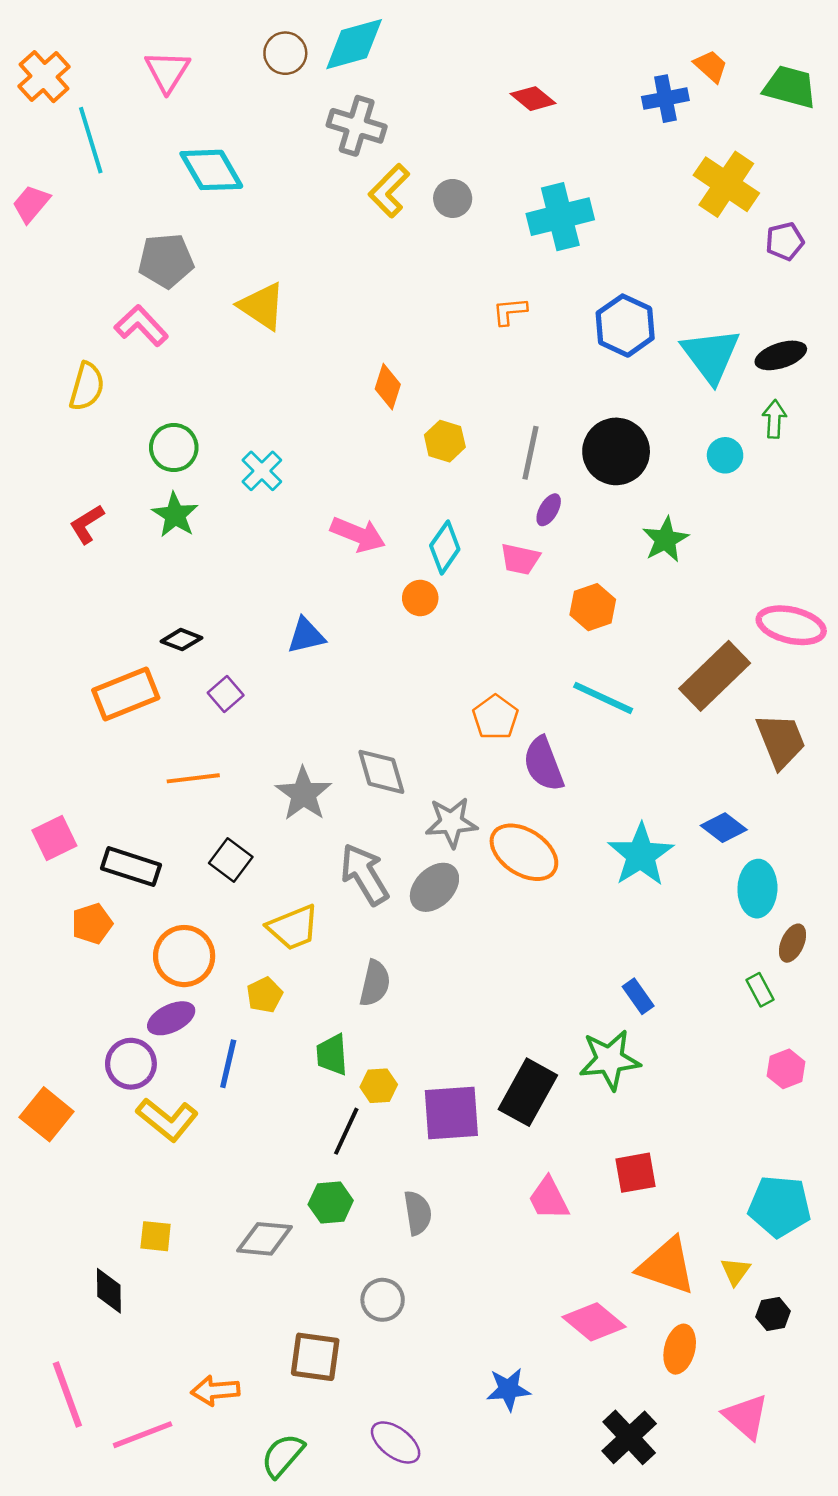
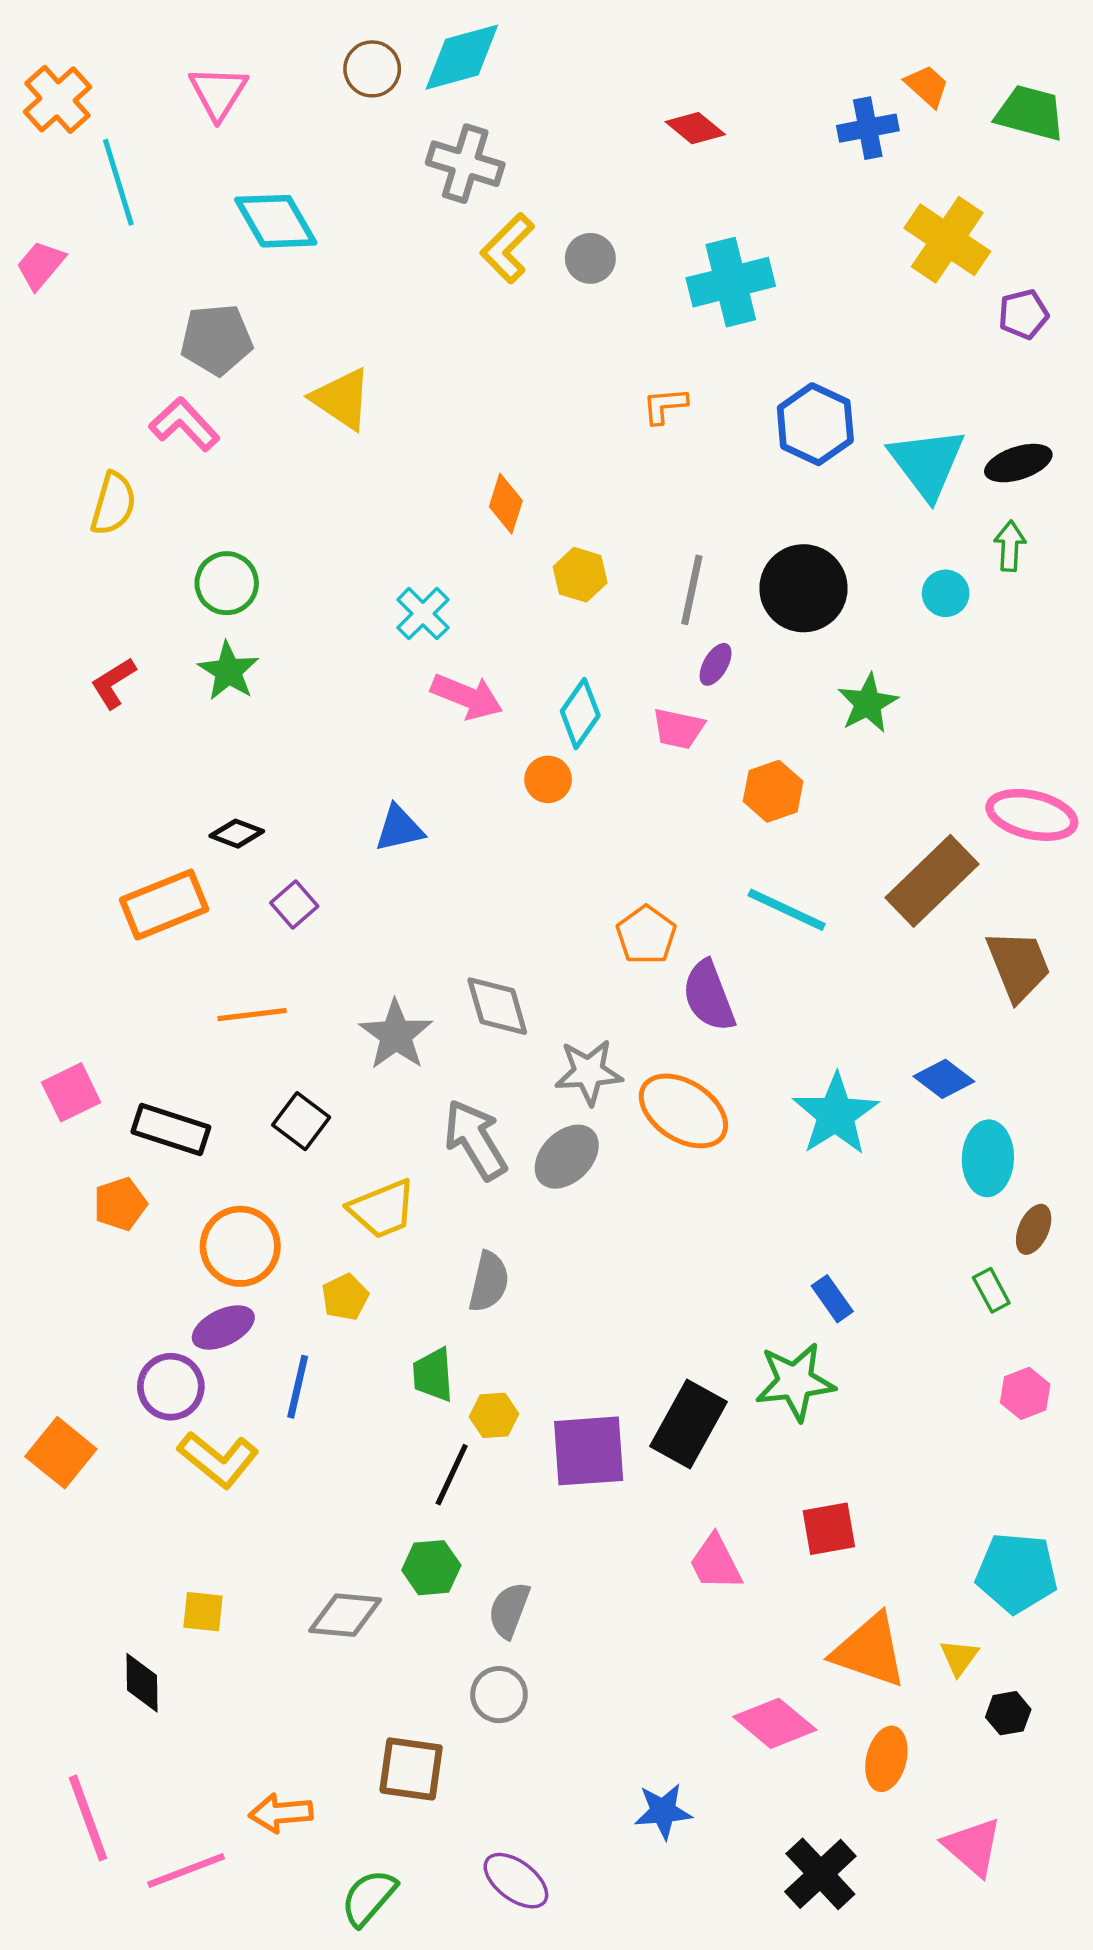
cyan cross: (262, 471) -> (423, 614), moved
gray semicircle: (418, 1213) -> (509, 1610), moved, turned -150

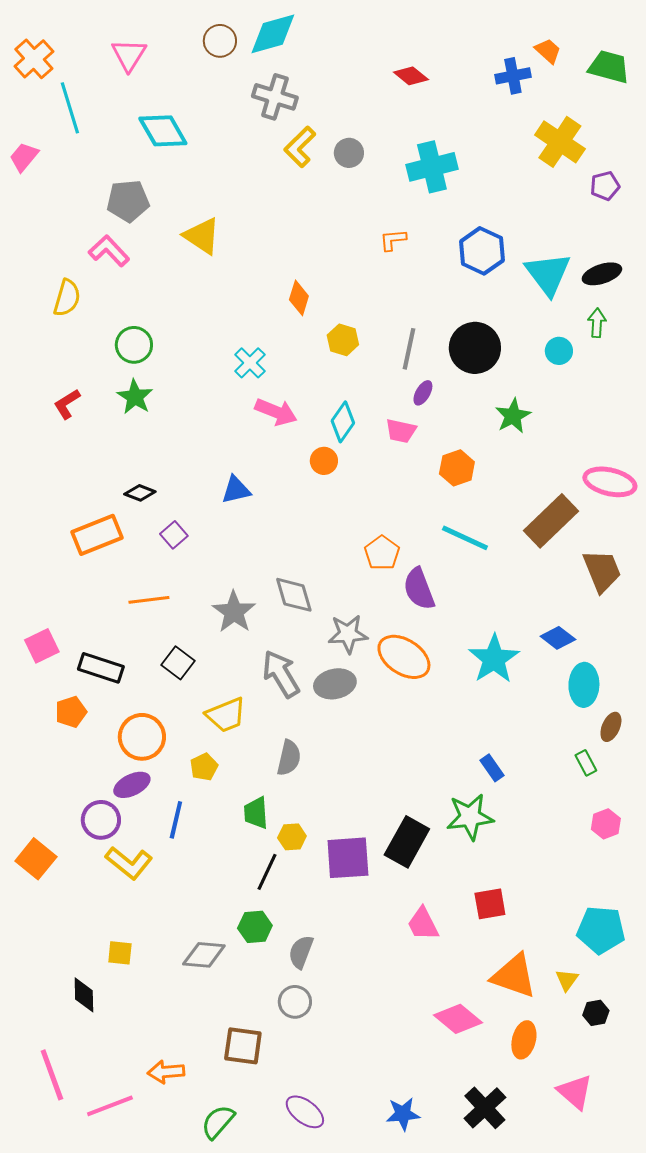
gray ellipse: (567, 1157) -> (335, 684), turned 33
blue star: (663, 1811) -> (403, 1114), moved

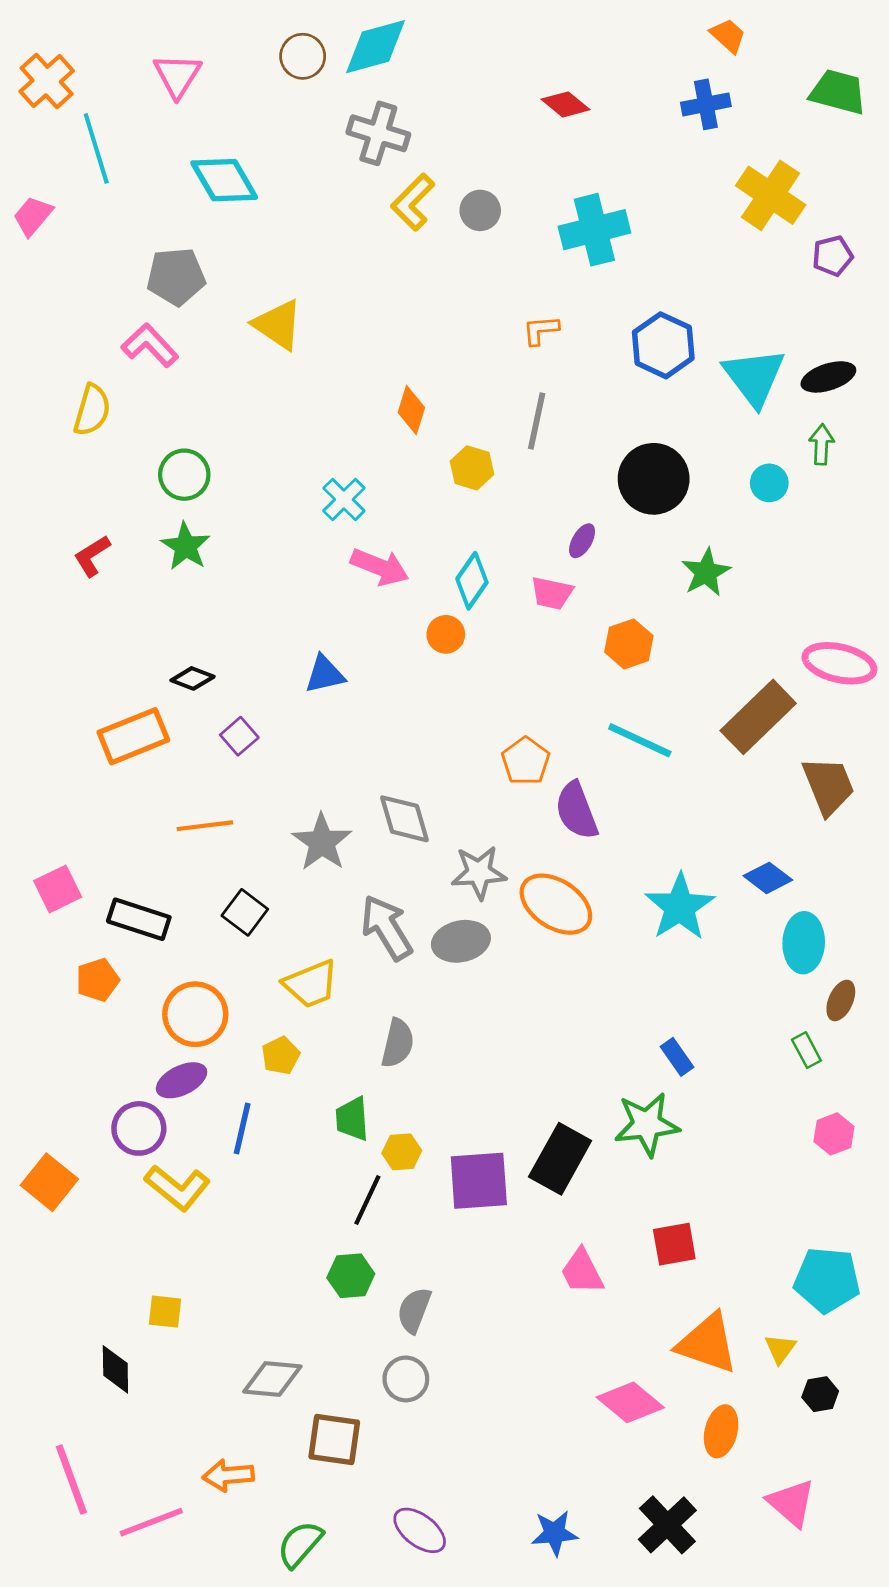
orange trapezoid: (548, 51) -> (728, 36), moved
gray line: (409, 349) -> (537, 421), moved
gray diamond: (204, 955) -> (272, 1379), moved

